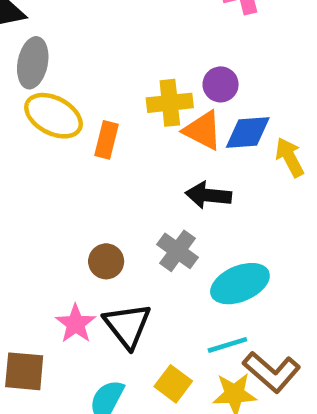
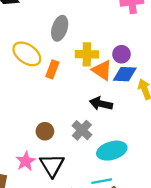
gray ellipse: (33, 63) -> (60, 28), moved
purple circle: (221, 84) -> (121, 54), moved

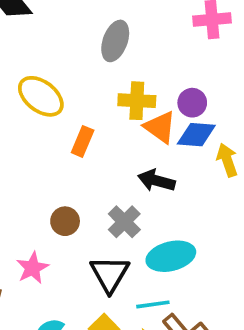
gray ellipse: (60, 28) -> (115, 41), moved
orange rectangle: (52, 69) -> (83, 141), moved
black triangle: (52, 165) -> (110, 274), moved

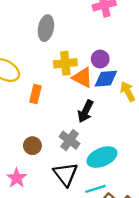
black arrow: (156, 181) -> (85, 111), turned -70

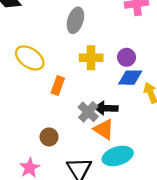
orange triangle: (82, 78) -> (104, 129), moved
black arrow: (85, 111) -> (106, 108), turned 60
gray cross: (70, 140) -> (88, 112), moved

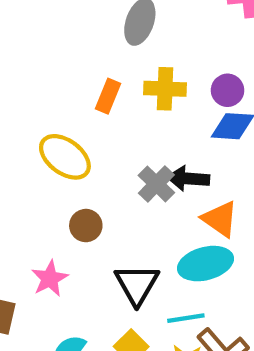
yellow ellipse: (30, 58) -> (65, 157), moved
orange rectangle: (58, 85) -> (108, 96), moved
orange triangle: (104, 129) -> (220, 219), moved

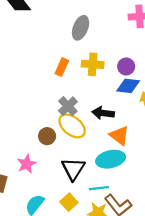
yellow ellipse: (65, 157) -> (72, 126), moved
gray cross: (156, 184) -> (68, 106), moved

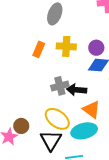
gray cross: (68, 106) -> (60, 86), moved, turned 30
yellow ellipse: (72, 126) -> (57, 119), moved
brown circle: (47, 136) -> (21, 126), moved

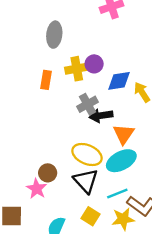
purple circle: (96, 48) -> (94, 64), moved
gray cross: (60, 86) -> (87, 104), moved
orange triangle: (91, 110) -> (124, 134), turned 42

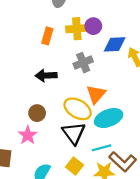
black arrow: (101, 116) -> (46, 76), moved
orange triangle: (124, 134) -> (96, 94), moved
brown circle: (48, 173) -> (37, 113), moved

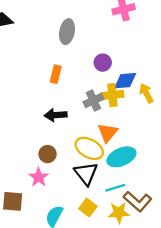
yellow cross: (77, 29) -> (112, 95), moved

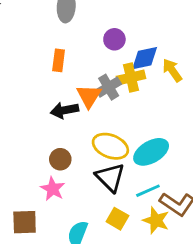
orange triangle: (108, 133) -> (89, 96), moved
yellow star: (119, 213) -> (156, 220), turned 30

